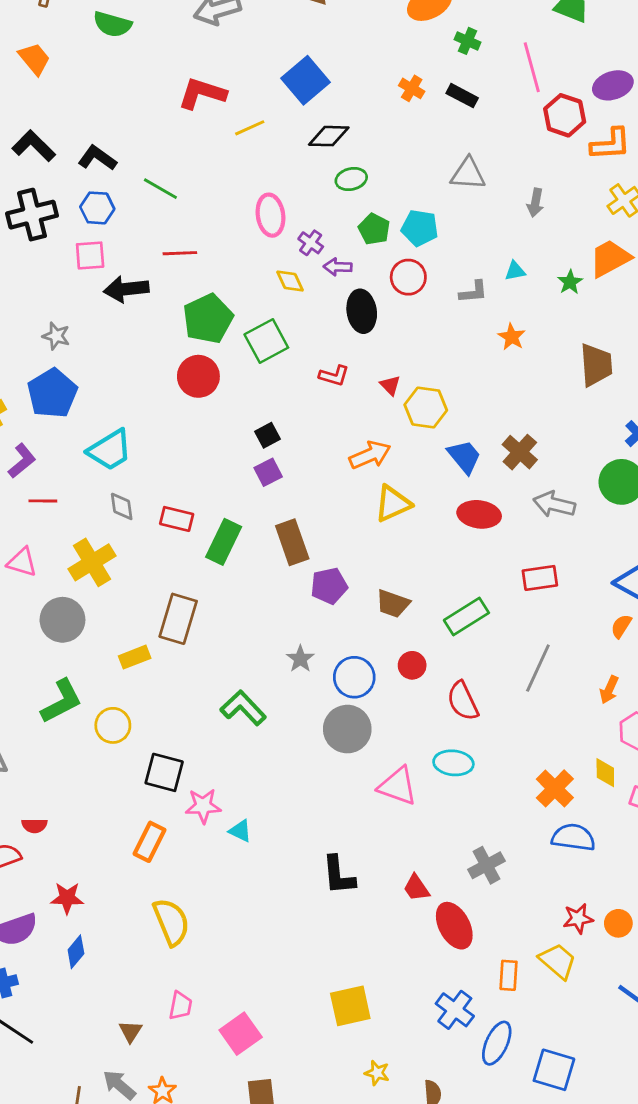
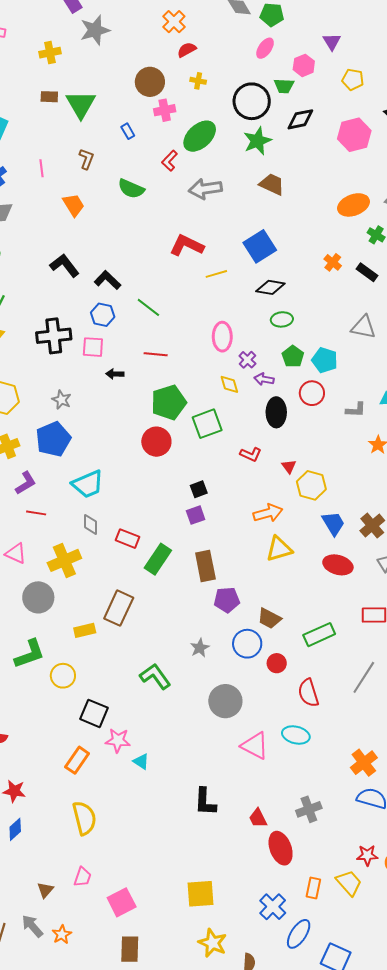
black cross: (32, 215) -> (54, 336), moved
black arrow: (126, 289) -> (115, 374), size x0.6
blue circle: (354, 677) -> (247, 644), moved
yellow star: (377, 1073) -> (213, 943), size x1.6

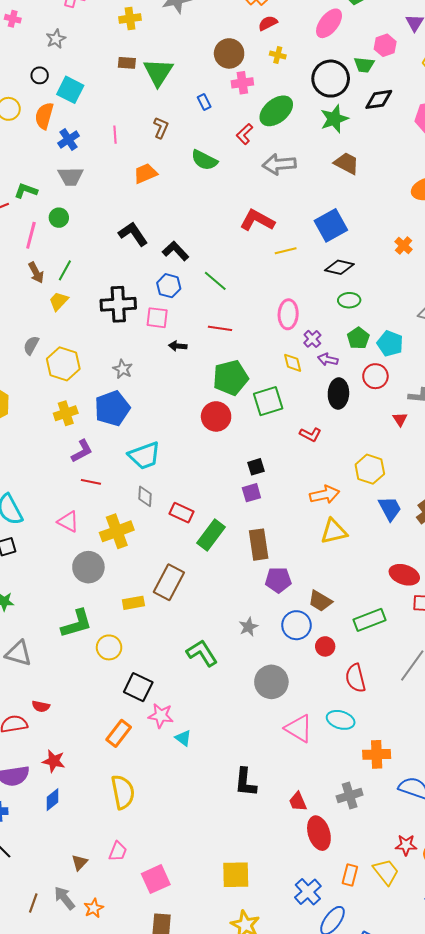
pink ellipse: (265, 48) -> (329, 23), moved, size x1.4
orange trapezoid: (74, 205) -> (145, 173), turned -85
red triangle: (289, 467) -> (400, 419), moved
red ellipse: (338, 565) -> (404, 575), moved
orange cross: (364, 763) -> (377, 754), moved, turned 32

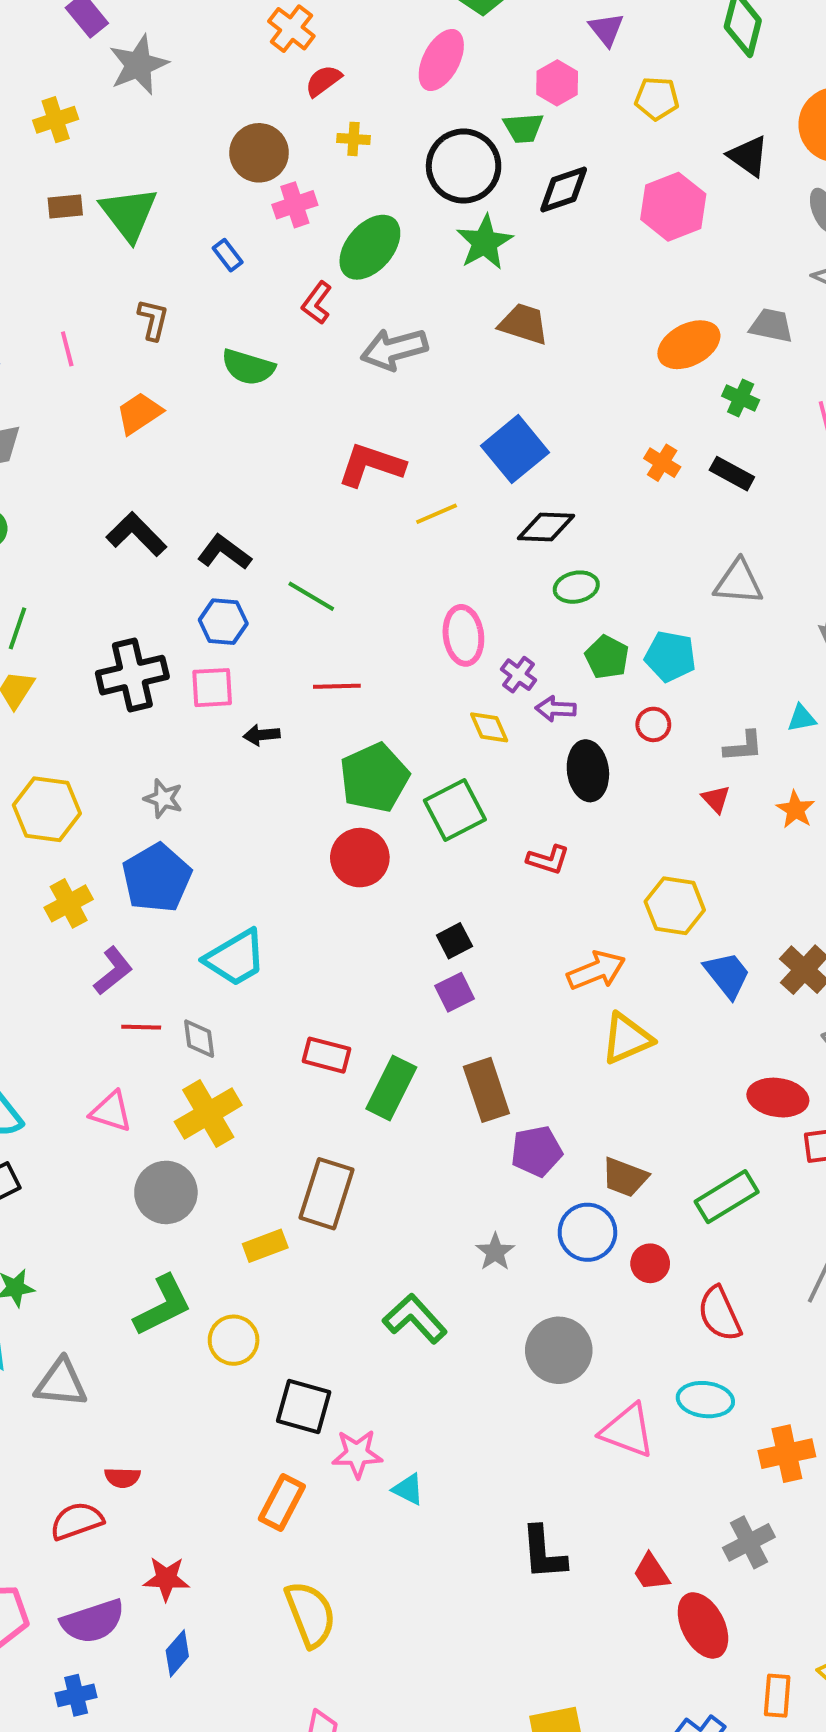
red circle: (375, 376) -> (653, 724), size x0.7
gray diamond: (145, 496) -> (199, 1039), moved

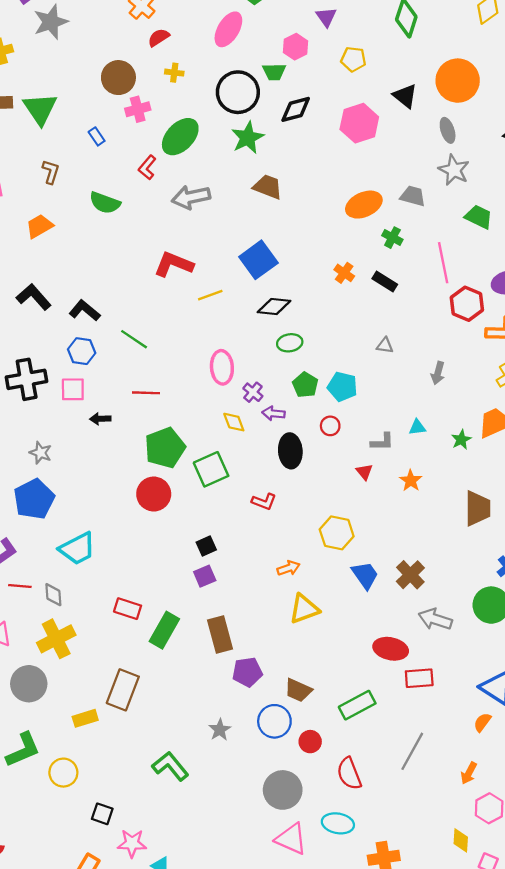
gray triangle: (738, 582) -> (385, 345), size x0.6
orange arrow: (596, 970) -> (288, 568), size x0.7
gray circle: (559, 1350) -> (283, 790), moved
black square: (304, 1407) -> (102, 814), size x0.7

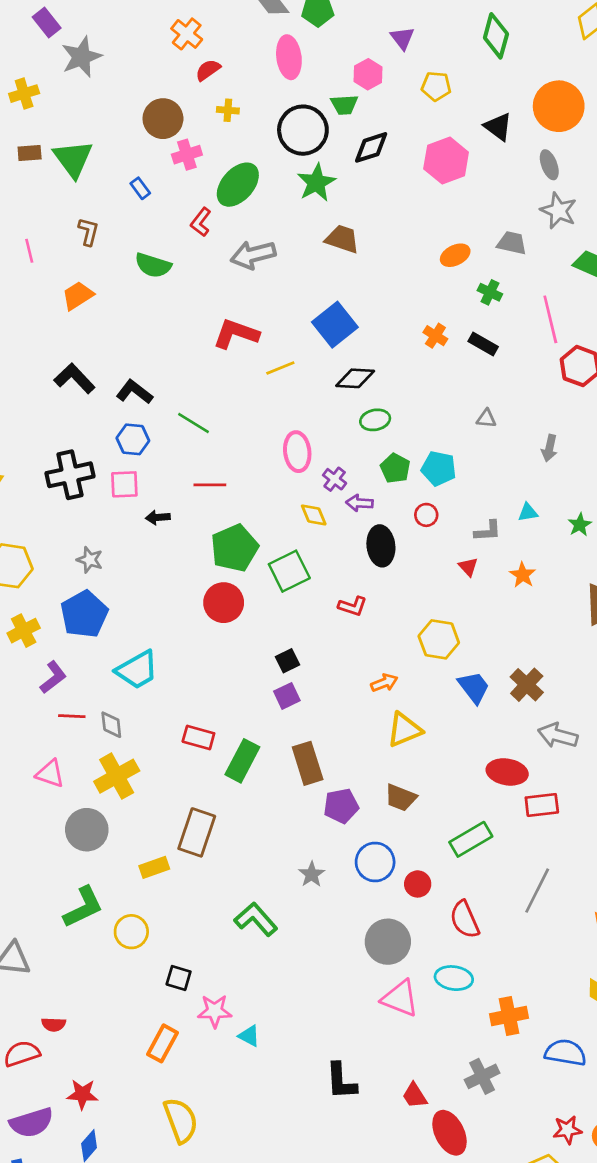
pink ellipse: (228, 29) -> (289, 57), turned -36
orange ellipse: (364, 205) -> (455, 255), size x0.7
brown trapezoid: (298, 690) -> (401, 798), moved

